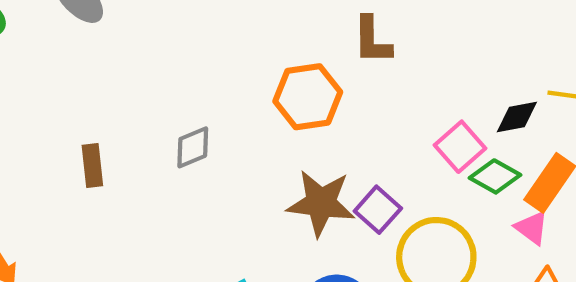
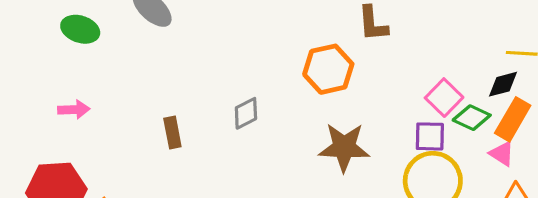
black diamond: (517, 117) -> (503, 84), moved
purple square: (378, 210) -> (430, 136), moved, turned -36

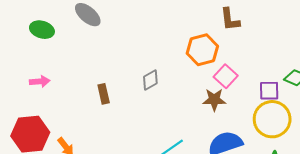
pink square: (444, 98) -> (226, 76), moved
brown star: (344, 147) -> (214, 100), size x0.7

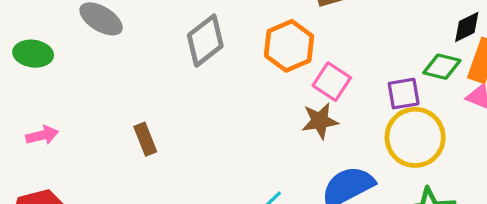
gray diamond: (150, 80) -> (205, 41), moved, size x1.5

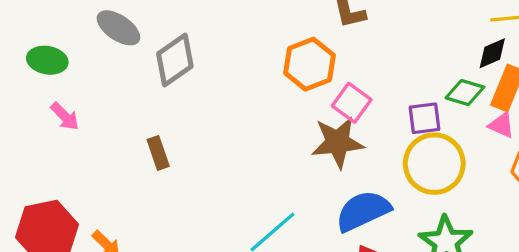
gray diamond: (205, 41) -> (175, 60), moved
brown star: (320, 121) -> (338, 142), size x1.4
pink arrow: (42, 135) -> (65, 116), moved, turned 56

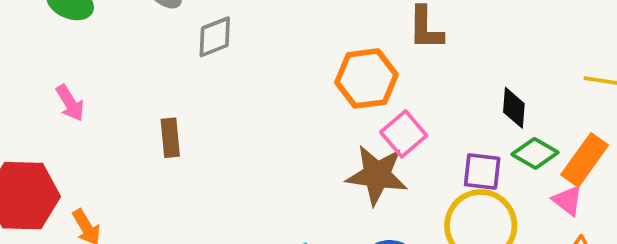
black diamond: (492, 53) -> (514, 108), moved, turned -76
gray diamond: (175, 60) -> (215, 37), size x0.7
pink arrow: (65, 116) -> (70, 103), moved

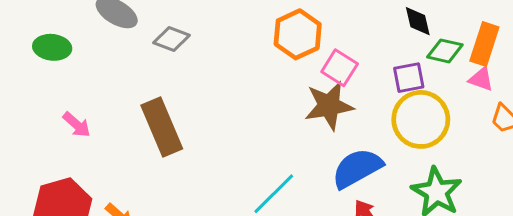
gray diamond: (215, 37) -> (171, 39), turned 60
brown rectangle: (170, 138) -> (162, 127), size x1.8

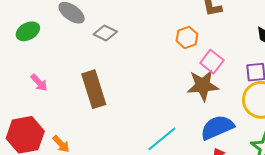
orange hexagon: (298, 34) -> (187, 38), size x0.7
green ellipse: (52, 47) -> (28, 31), turned -40

